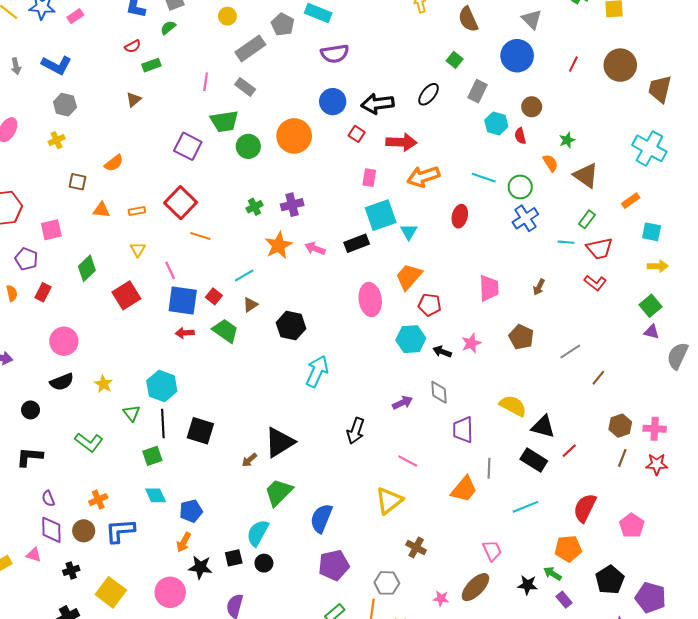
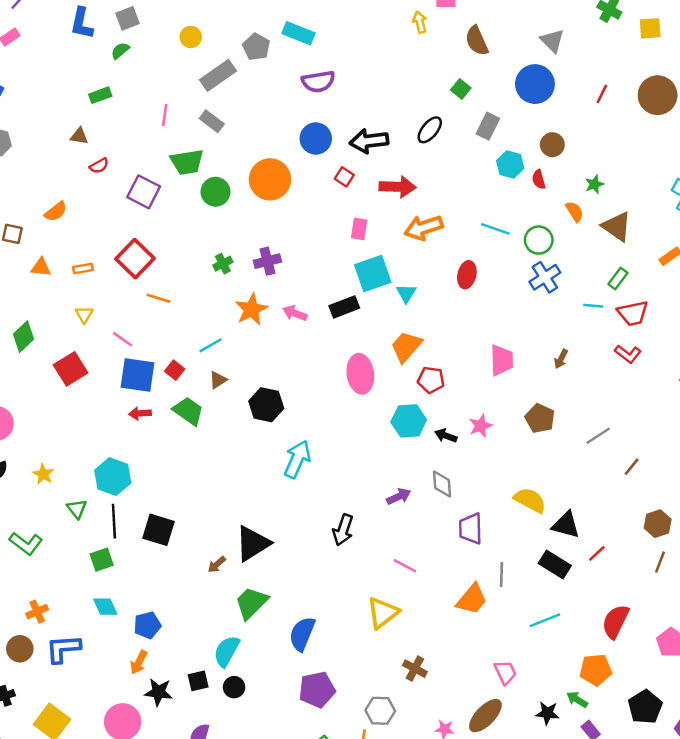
red semicircle: (133, 46) -> (99, 166), moved
brown triangle: (134, 99) -> (79, 136), turned 49
pink line: (170, 270) -> (123, 339), turned -30

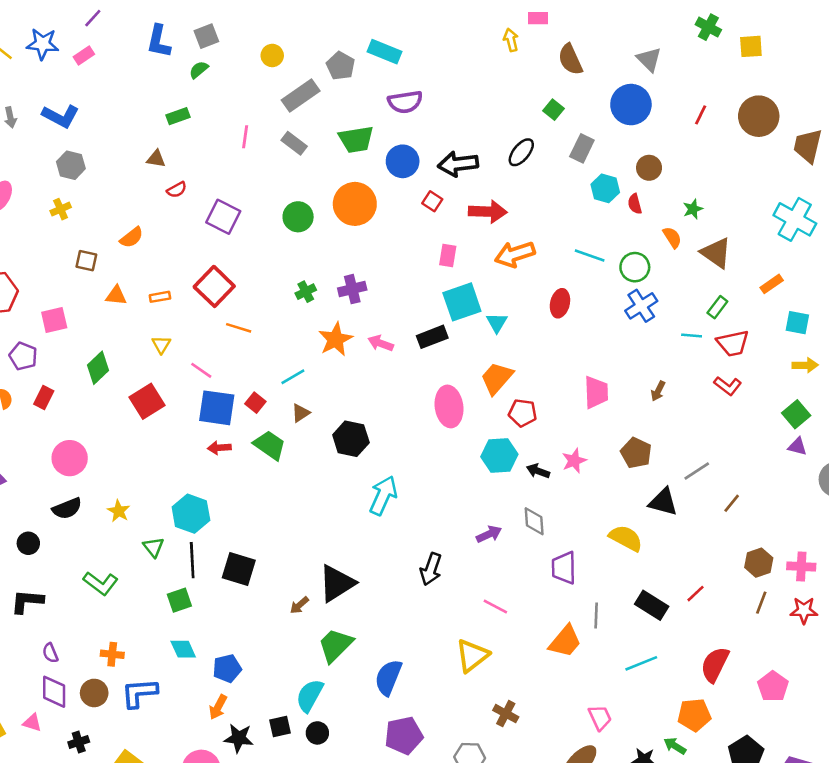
green trapezoid: (187, 162) -> (356, 139), moved
black triangle: (566, 525) -> (663, 502), moved
orange cross: (37, 612) -> (112, 654), turned 30

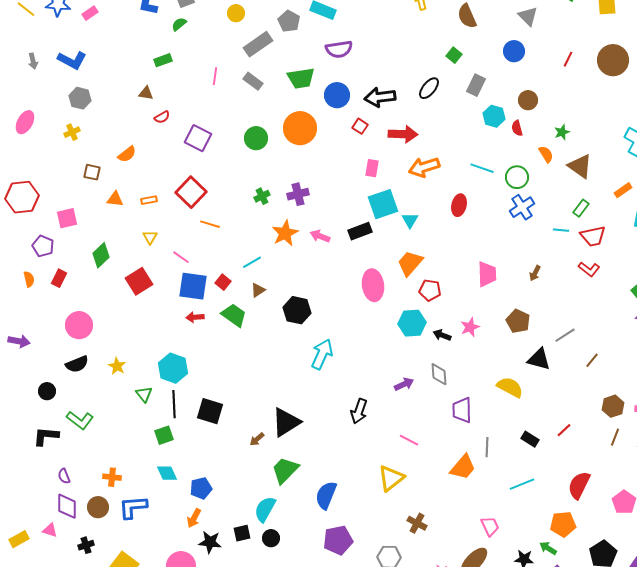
blue circle: (631, 105) -> (514, 51), size x0.7
green L-shape: (101, 583) -> (80, 420), moved
black rectangle: (652, 605) -> (530, 439), size x0.7

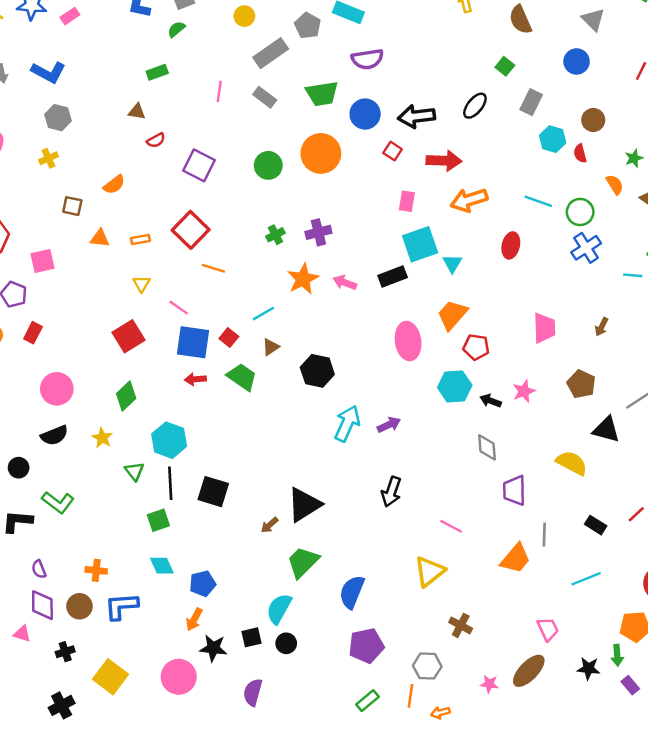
green diamond: (101, 255) -> (126, 396), moved
purple arrow: (404, 384) -> (389, 425), moved
green arrow: (548, 548) -> (617, 655), turned -126

